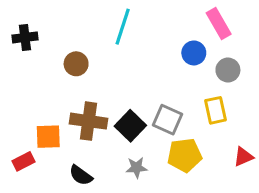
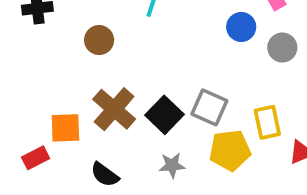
yellow rectangle: (216, 110) -> (267, 122), moved
brown cross: (89, 121) -> (114, 109), turned 33

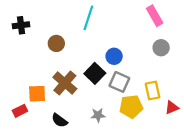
blue circle: (241, 27) -> (114, 56), moved
black square: (165, 115) -> (95, 73), moved

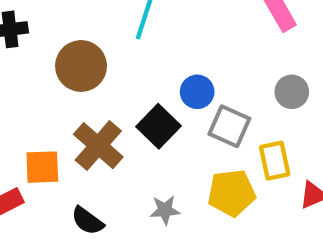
brown circle: (56, 43) -> (81, 66), size x1.5
gray circle: (161, 48) -> (292, 92), moved
gray square: (119, 82) -> (229, 126), moved

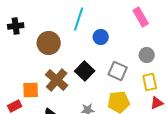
blue circle: (197, 92) -> (101, 37), moved
yellow rectangle: (275, 161) -> (150, 82), moved

